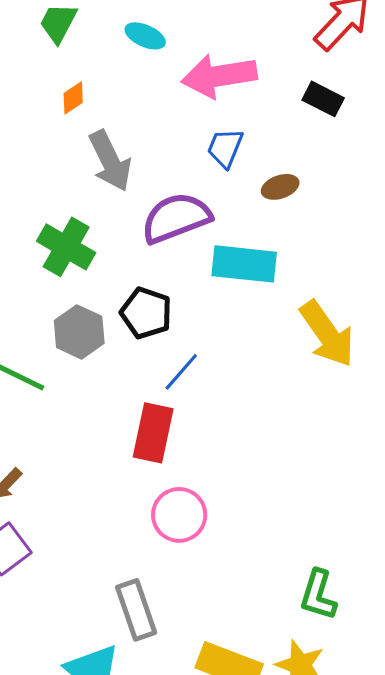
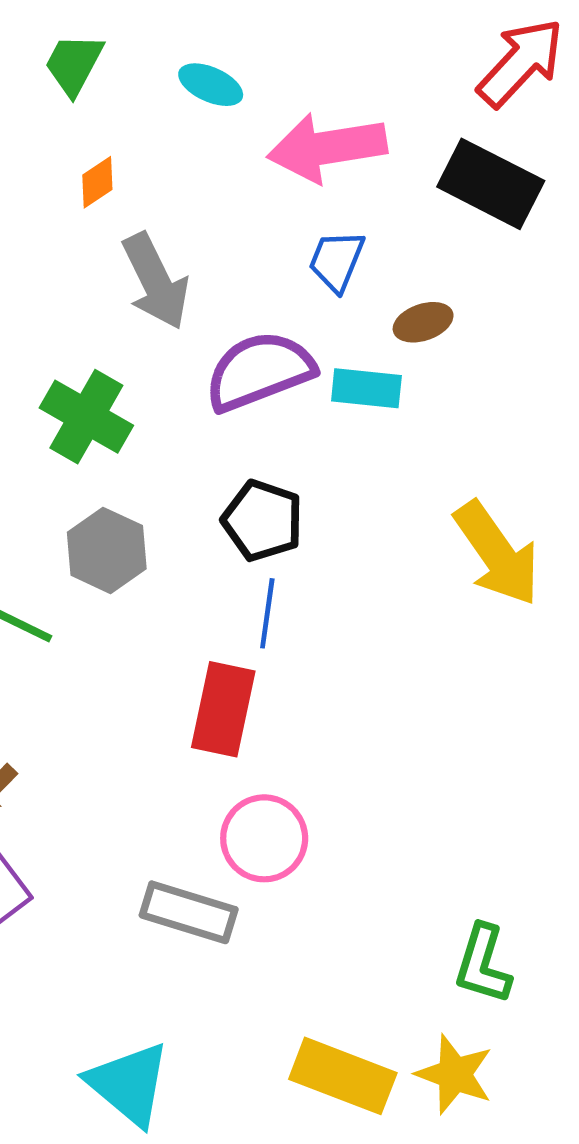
black rectangle: (323, 99) -> (491, 184), size x1.6
cyan rectangle: (244, 264) -> (366, 388), moved, size x0.7
black pentagon: (146, 313) -> (263, 520), moved
blue line: (181, 372) -> (267, 613), turned -33
gray rectangle: (136, 610) -> (189, 912), moved, turned -54

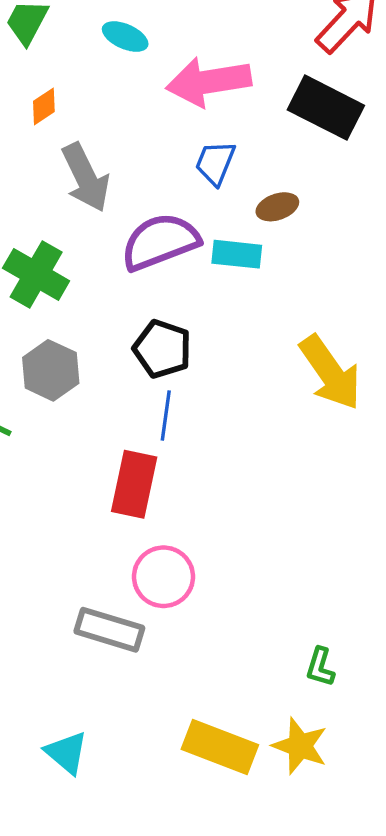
green L-shape: (483, 964) -> (320, 667), size x0.7
cyan triangle: (129, 1084) -> (66, 753), size x0.7

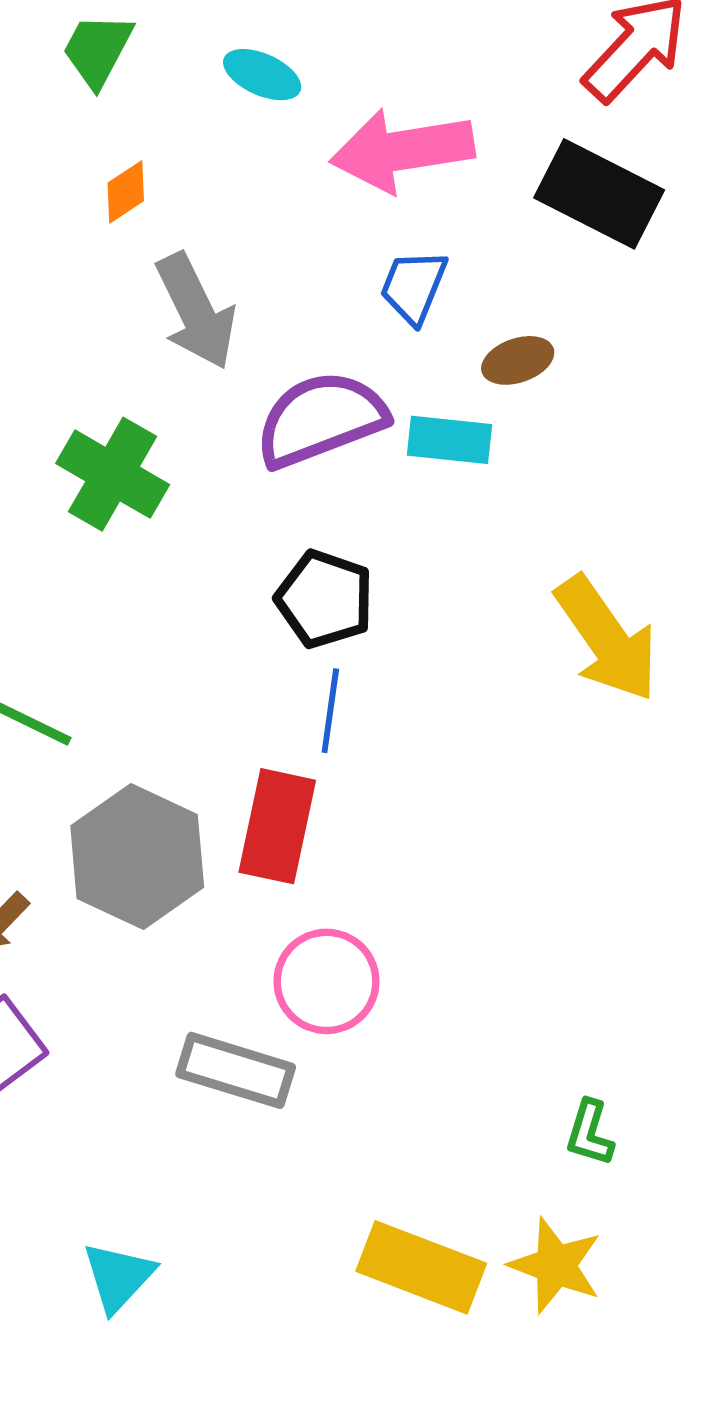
gray hexagon: (51, 370) -> (137, 856), moved, size x1.4
cyan triangle: (66, 753) -> (118, 1277), moved, turned 33

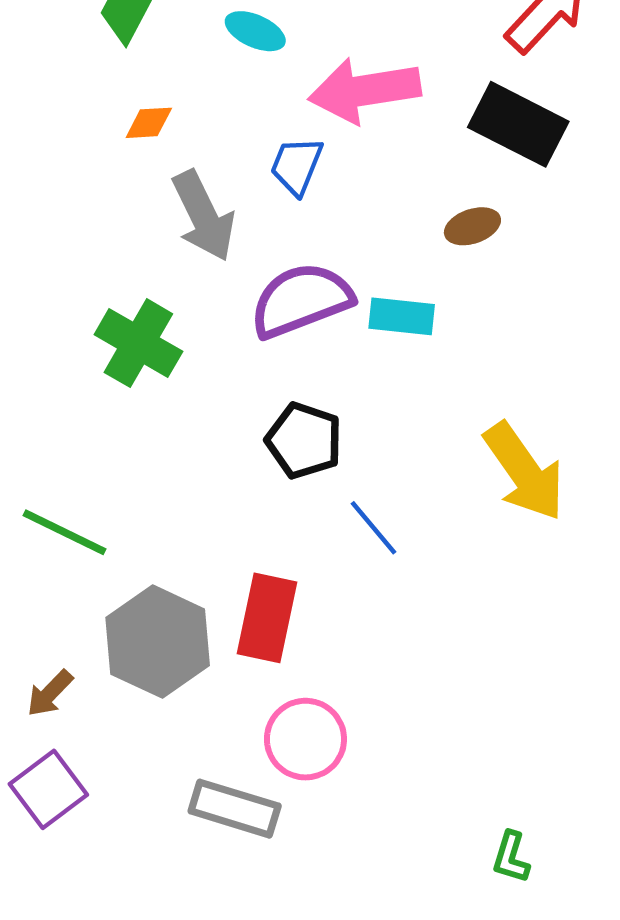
orange diamond: (126, 192) -> (149, 123), turned 30
blue trapezoid: (414, 287) -> (297, 166), moved
brown ellipse: (518, 360) -> (472, 226), moved
blue line: (330, 711) -> (373, 528), moved, turned -48

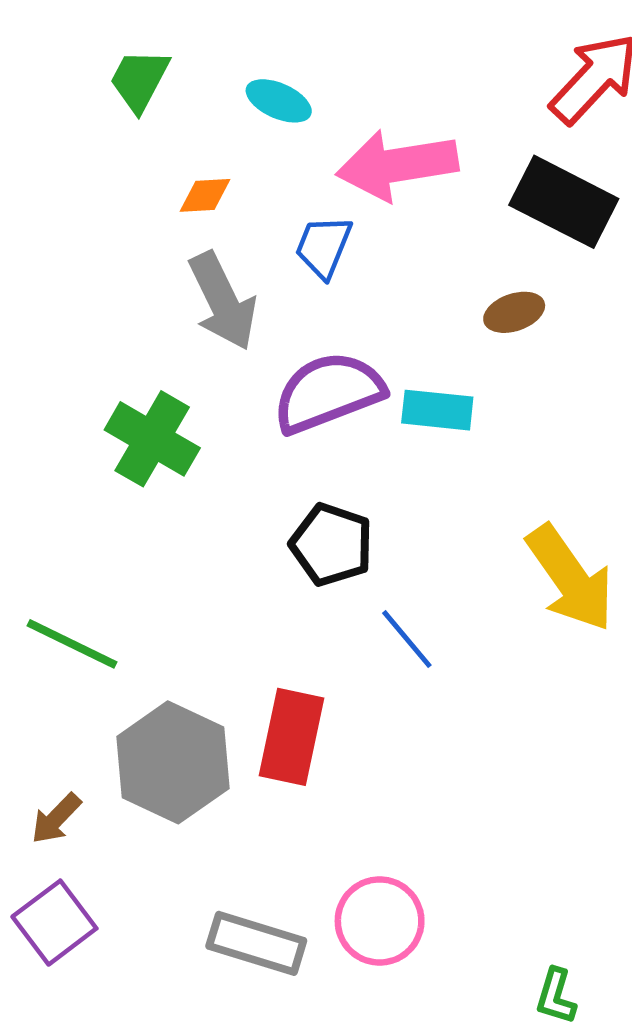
orange diamond: (149, 123) -> (205, 195), moved
pink circle: (305, 739) -> (380, 921), moved

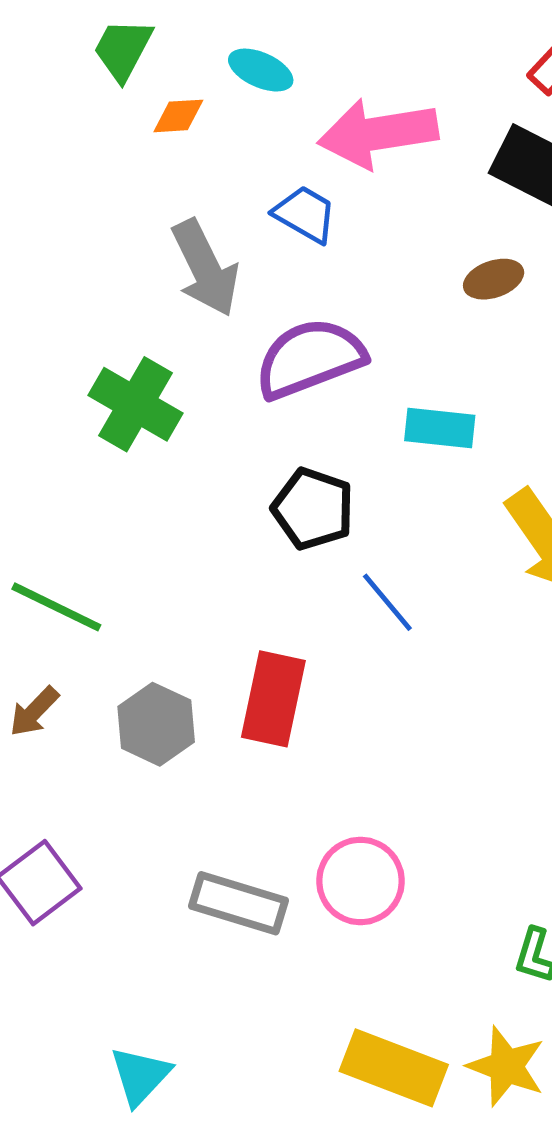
orange diamond: (205, 195) -> (178, 116), moved
blue trapezoid: (324, 247) -> (305, 214), turned 98
cyan rectangle: (437, 410) -> (440, 428), moved
gray hexagon: (173, 762) -> (156, 724), size x0.7
brown arrow: (56, 818) -> (34, 712), moved

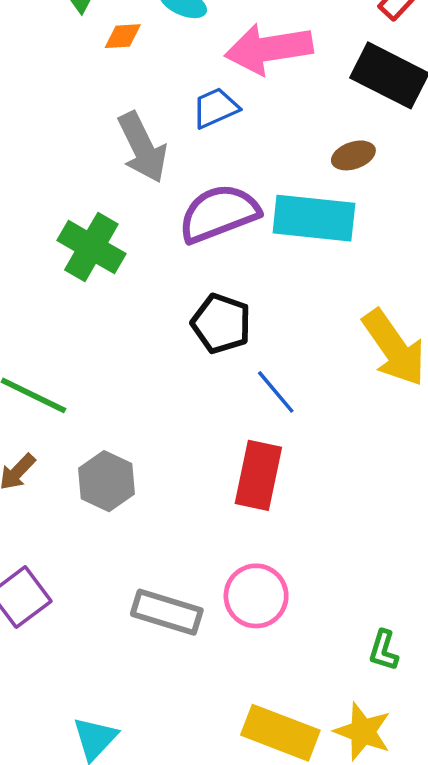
blue trapezoid: (305, 214) -> (215, 108), turned -54
cyan rectangle: (440, 428) -> (314, 218), moved, size x1.6
red rectangle: (273, 699) -> (258, 475), moved

